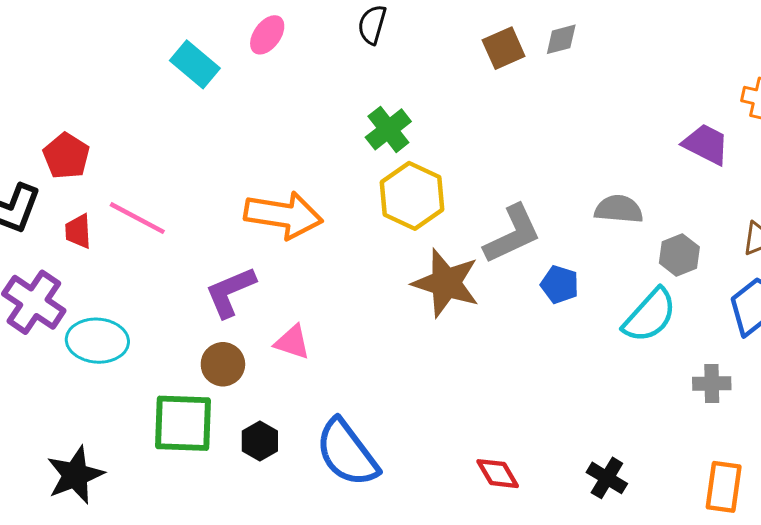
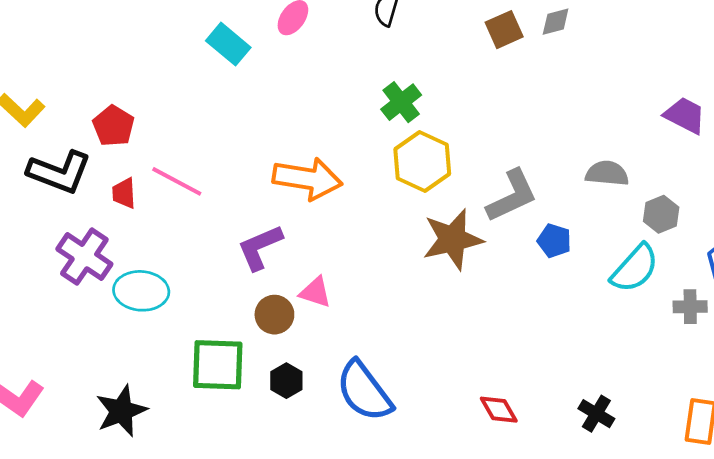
brown star: (446, 283) -> (453, 239), turned -30
brown circle: (223, 364) -> (274, 315), moved
gray cross: (712, 383) -> (690, 307), moved

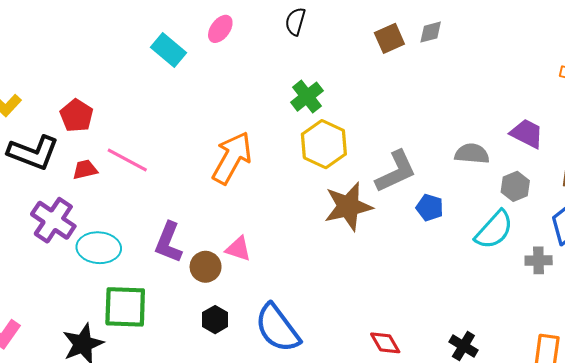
purple trapezoid: (685, 115) -> (527, 134), moved
orange arrow: (307, 179) -> (232, 158), turned -70
red trapezoid: (124, 193) -> (85, 169), turned 80
purple L-shape: (260, 247) -> (169, 242), moved, turned -45
green square: (218, 365) -> (125, 307), moved

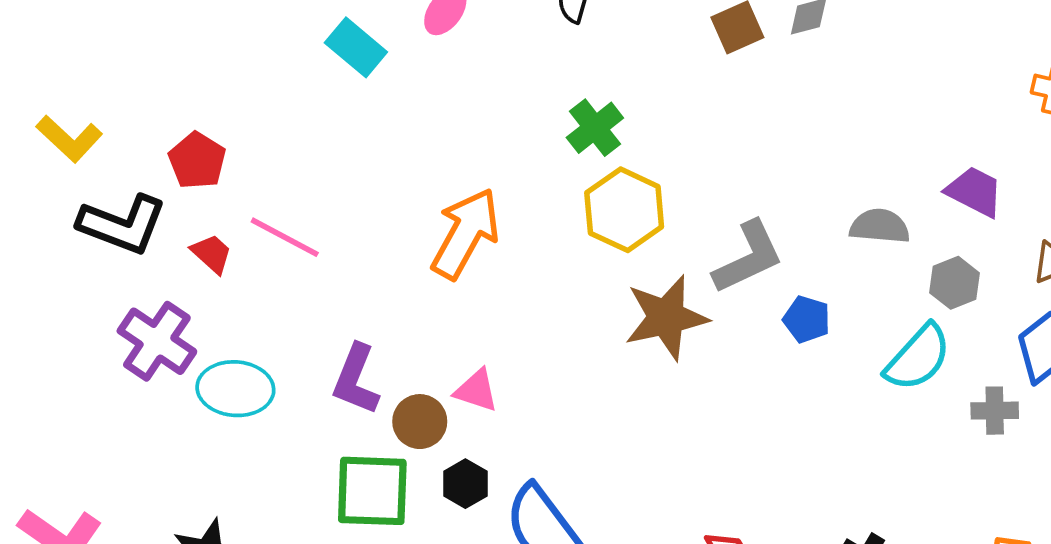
red trapezoid: (85, 169) -> (212, 254), turned 55
green square: (125, 307) -> (372, 491), moved
black hexagon: (215, 320) -> (465, 484), moved

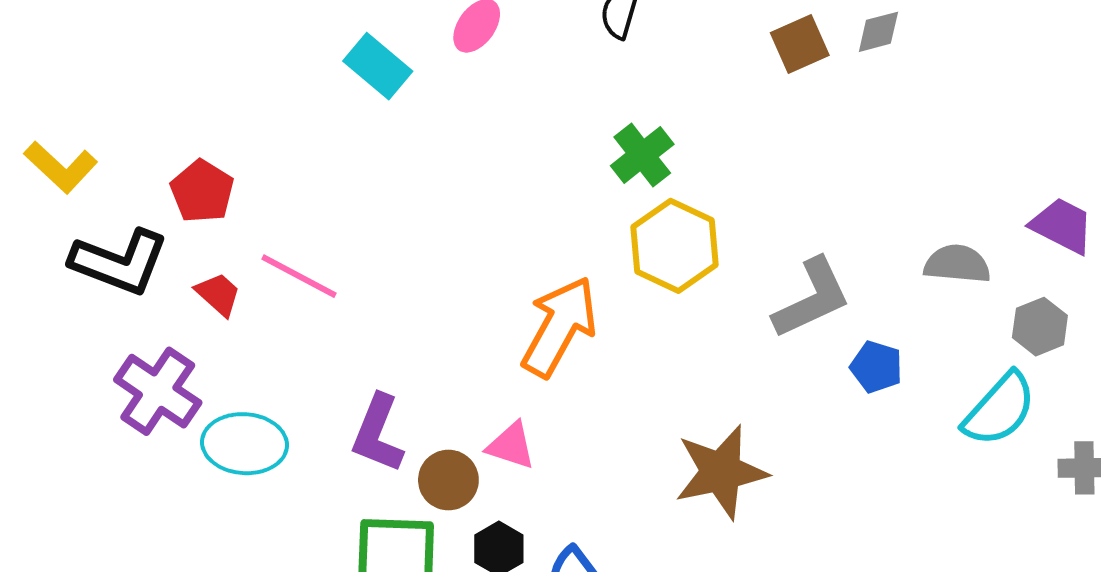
orange arrow: (465, 234) -> (559, 327), moved
brown star: (666, 317) -> (721, 472), moved

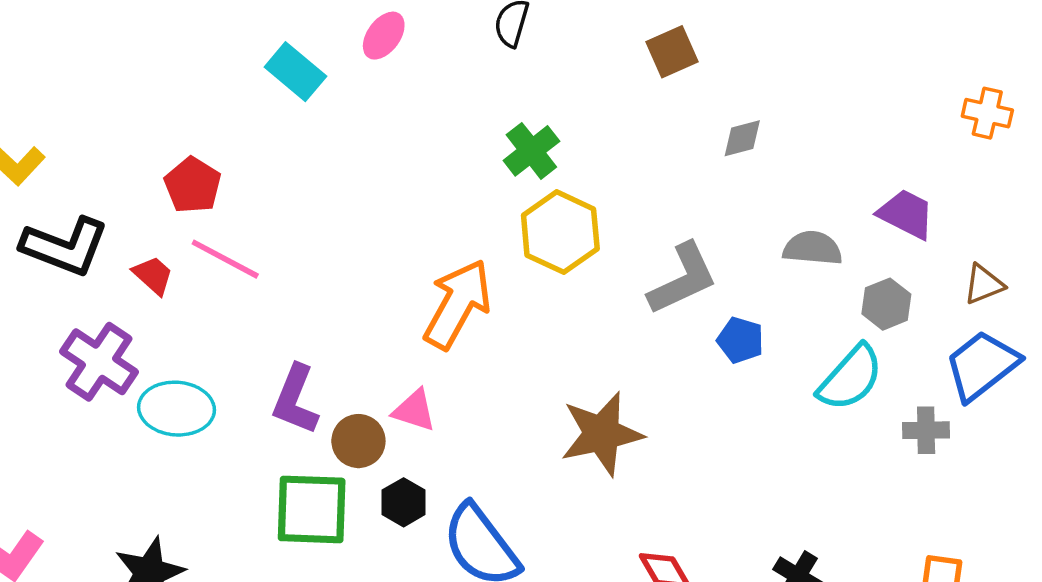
gray diamond: (878, 32) -> (742, 138), moved
red pentagon: (202, 191) -> (193, 185), moved

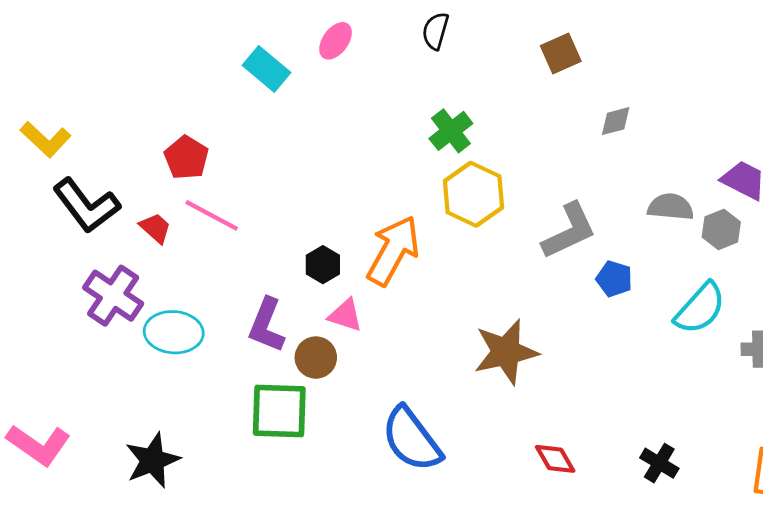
black L-shape: (65, 246) -> (86, 206), turned 32
gray hexagon: (886, 304) -> (721, 229), moved
pink triangle: (414, 410) -> (345, 315), moved
black hexagon: (404, 502) -> (323, 265), moved

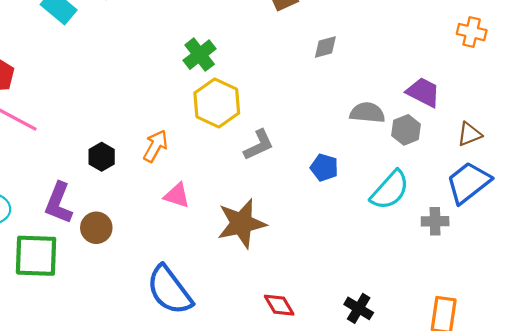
gray L-shape: (569, 231) -> (259, 145), moved, size x0.7
orange arrow: (393, 251) -> (155, 146), size x0.6
pink triangle: (345, 315) -> (177, 195), moved
green square: (279, 411) -> (36, 256), moved

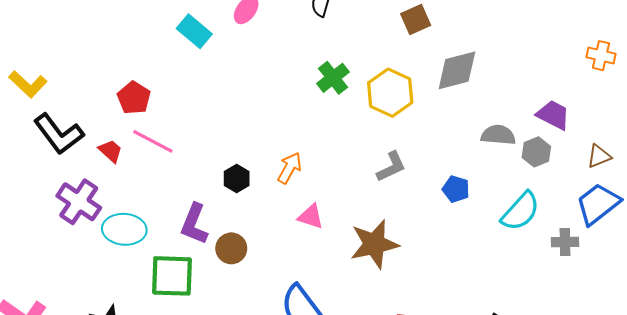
gray diamond: (325, 47) -> (457, 70), size x1.8
yellow hexagon: (217, 103) -> (390, 93), moved

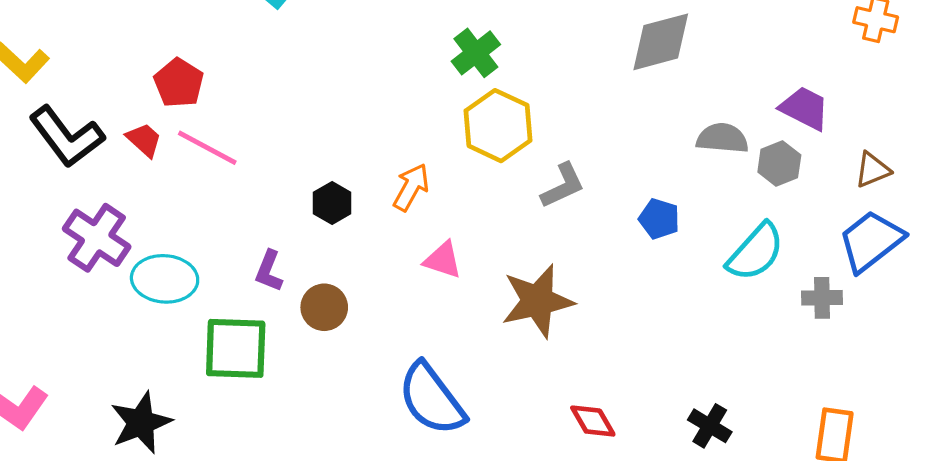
yellow hexagon: (390, 93) -> (498, 126), moved
red trapezoid: (111, 151) -> (144, 140), moved
purple L-shape: (194, 224) -> (269, 271), size x0.7

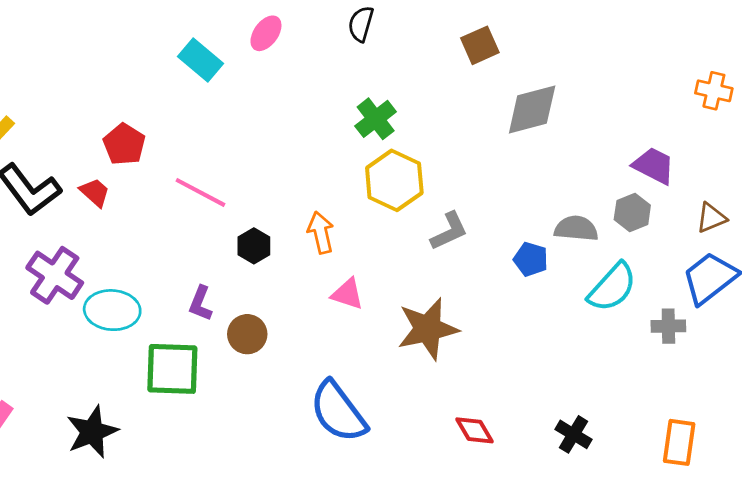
gray semicircle: (722, 138) -> (576, 229), moved
pink line: (207, 148) -> (200, 192), moved
orange arrow: (411, 187) -> (321, 233), turned -42

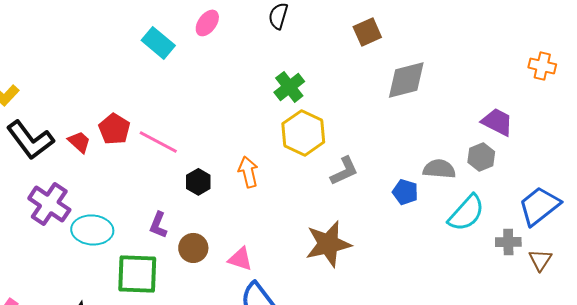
red pentagon: (124, 144) -> (114, 129), moved
brown triangle: (711, 218) -> (540, 260), moved, turned -35
pink triangle: (348, 294) -> (240, 259), moved

